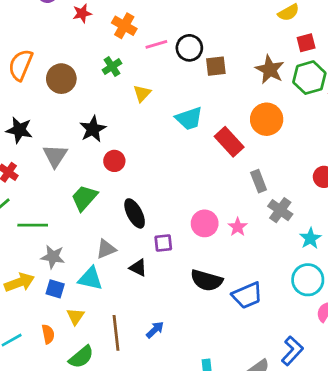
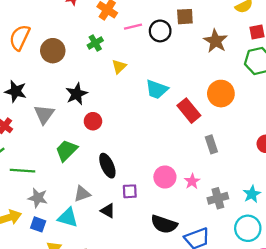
brown square: (216, 66) -> (185, 17), moved
brown star: (270, 70) -> (216, 41), moved
cyan trapezoid: (189, 119) -> (157, 89), turned 35
gray cross: (280, 210) -> (218, 198), moved, turned 36

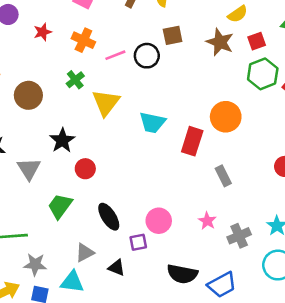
brown star: (216, 41) -> (220, 42), moved
yellow triangle: (119, 67) -> (106, 103), size x1.6
red rectangle: (189, 111) -> (192, 141), turned 65
pink circle: (165, 177) -> (159, 221), moved

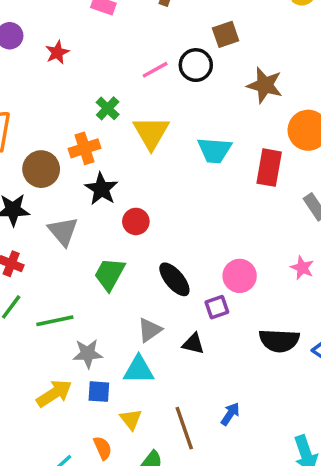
orange cross: (83, 40) -> (85, 148), moved, turned -35
brown star: (220, 42) -> (265, 85), moved
brown circle: (28, 95) -> (41, 169), moved

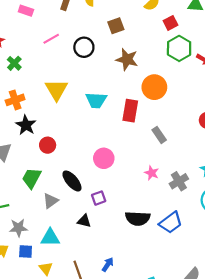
brown square: (226, 34) -> (116, 26), moved
pink line: (155, 70) -> (51, 39), moved
green cross: (108, 108) -> (14, 63), moved
pink circle: (240, 276) -> (104, 158), moved
gray triangle: (150, 330) -> (51, 201), moved

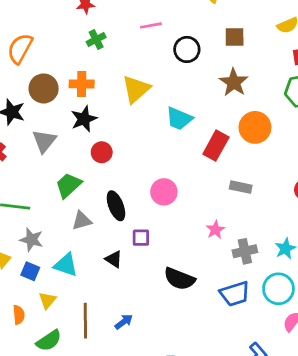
gray rectangle: (159, 135) -> (241, 187), turned -63
blue trapezoid: (171, 223) -> (235, 294), moved

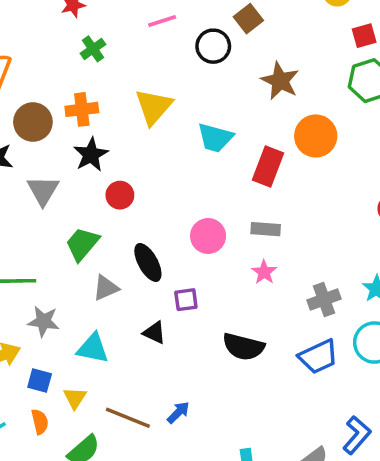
brown square: (235, 37) -> (248, 19), moved, turned -30
gray rectangle: (241, 187) -> (266, 229), moved
pink star: (215, 230) -> (264, 272), moved
blue square: (30, 271) -> (40, 380), moved
brown line: (85, 321) -> (128, 418), turned -60

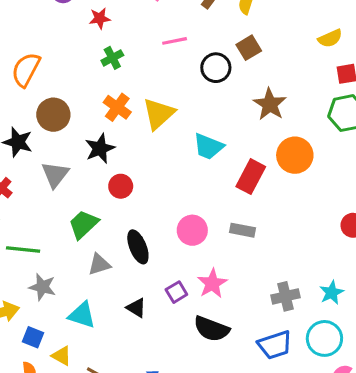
orange cross: (82, 109) -> (117, 107), moved, turned 36
pink star: (264, 272) -> (212, 283), moved, size x1.4
purple square: (186, 300) -> (176, 292), moved, turned -30
yellow triangle: (75, 398) -> (62, 356), turned -40

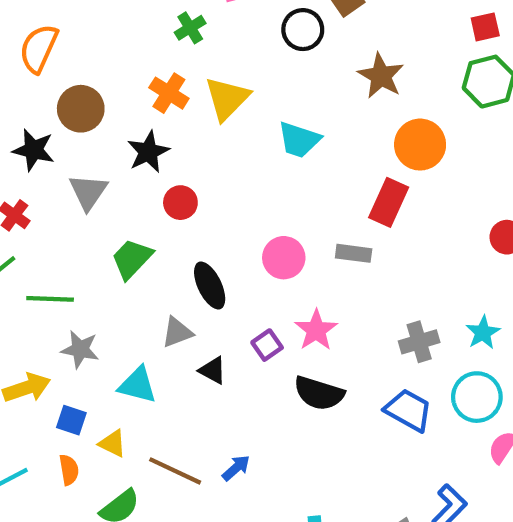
green cross: (112, 58) -> (190, 28), moved
red rectangle: (251, 177) -> (389, 202), moved
gray triangle: (99, 264) -> (177, 332), moved
blue trapezoid: (275, 345) -> (408, 410), turned -129

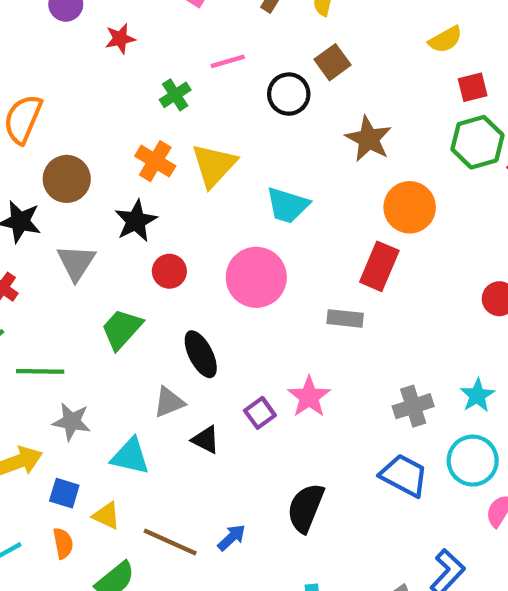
pink circle: (284, 258) -> (256, 277), moved, size x1.4
black semicircle: (319, 393) -> (306, 508), moved, turned 96

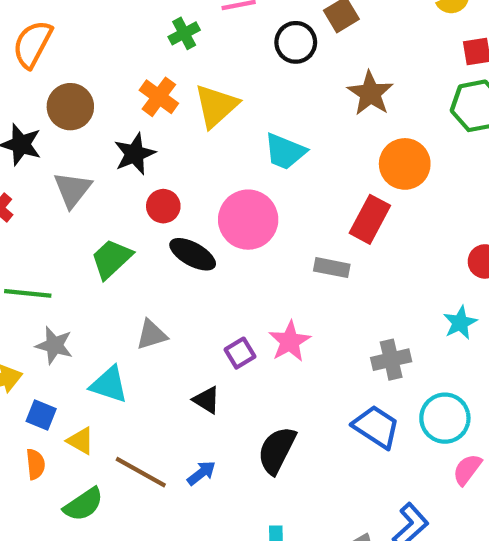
black ellipse: (201, 354) -> (193, 254), moved, turned -39
cyan star: (477, 395) -> (460, 323), moved
black triangle: (206, 440) -> (207, 400), moved

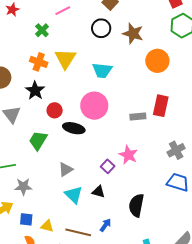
black circle: (296, 42) -> (101, 28), moved
red rectangle: (370, 219) -> (161, 106), moved
cyan triangle: (109, 384) -> (74, 195), moved, turned 42

